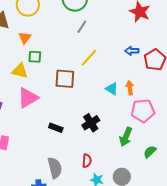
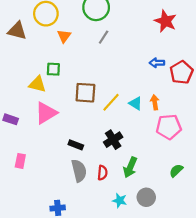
orange triangle: (25, 38) -> (64, 36), moved
yellow line: (89, 58) -> (111, 102), moved
green arrow: (126, 137) -> (130, 167), moved
red semicircle: (87, 161) -> (102, 173), moved
gray semicircle: (55, 168) -> (79, 171), moved

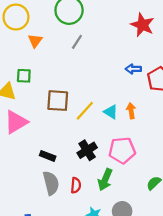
pink pentagon: (169, 127) -> (122, 150), moved

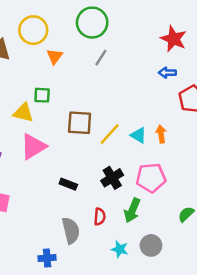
blue arrow: (133, 69) -> (167, 73), moved
gray semicircle: (51, 183) -> (71, 230), moved

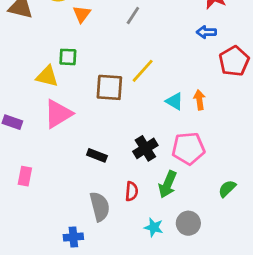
yellow line: (110, 134) -> (143, 71), moved

